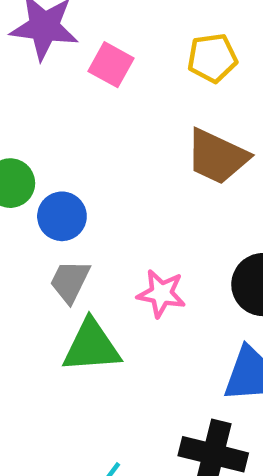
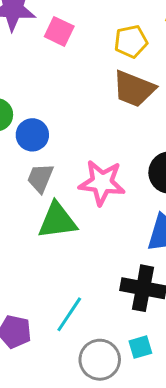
yellow pentagon: (212, 58) -> (131, 41), moved
pink star: (161, 294) -> (102, 183), size x1.4

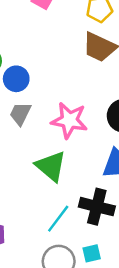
green triangle: (57, 221) -> (51, 166), moved, turned 44
cyan line: (69, 314) -> (58, 219), moved

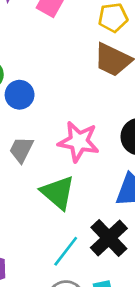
gray trapezoid: (20, 114) -> (21, 150), moved
black cross: (97, 207) -> (109, 238), turned 32

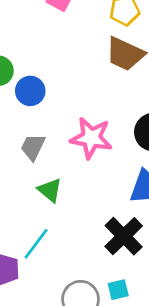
green triangle: (58, 193) -> (50, 190), moved, size x0.7
cyan line: (66, 251) -> (36, 244), moved

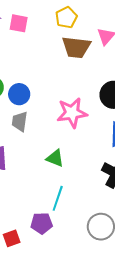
gray trapezoid: (33, 147) -> (20, 121), moved

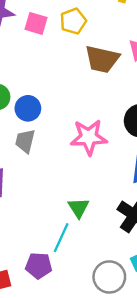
yellow pentagon: (66, 17) -> (73, 21), moved
green triangle: (55, 158) -> (79, 208), moved, turned 30

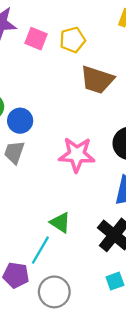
green triangle: (79, 208) -> (60, 222), turned -30
gray circle: (109, 277) -> (54, 292), moved

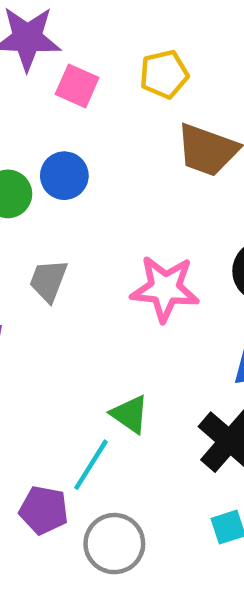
pink square: (36, 39) -> (77, 86), moved
blue circle: (20, 121) -> (64, 176), moved

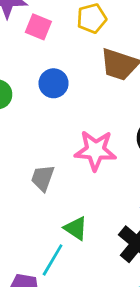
blue circle: (64, 176) -> (54, 83), moved
gray trapezoid: (48, 281) -> (43, 178), moved

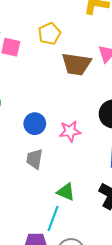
blue circle: (54, 83) -> (35, 124), moved
pink star: (95, 150) -> (70, 131), size x0.7

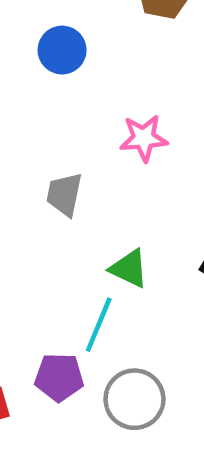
blue circle: (35, 124) -> (62, 50), moved

